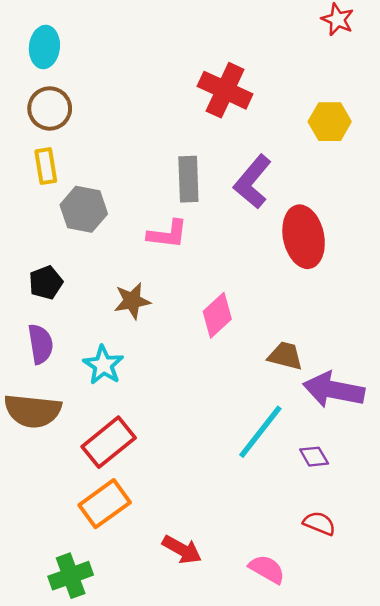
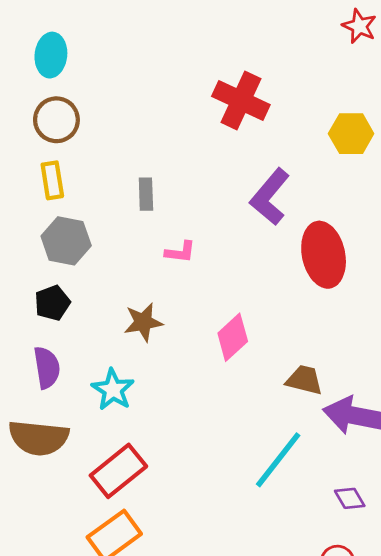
gray rectangle: (188, 179) -> (146, 194), moved, size x0.7
gray hexagon: (84, 209) -> (66, 241), moved
pink L-shape: (167, 234) -> (180, 252), size x0.7
purple diamond: (314, 457) -> (350, 498), moved

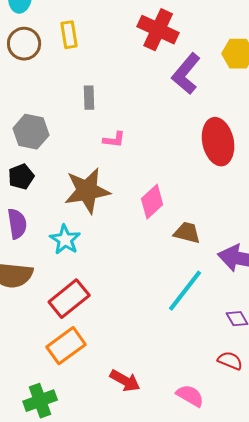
yellow rectangle: (52, 180) -> (69, 35), moved
purple L-shape: (270, 197) -> (186, 74), moved
brown star: (143, 322) -> (87, 191), size x1.6
brown trapezoid: (304, 380) -> (187, 233), moved

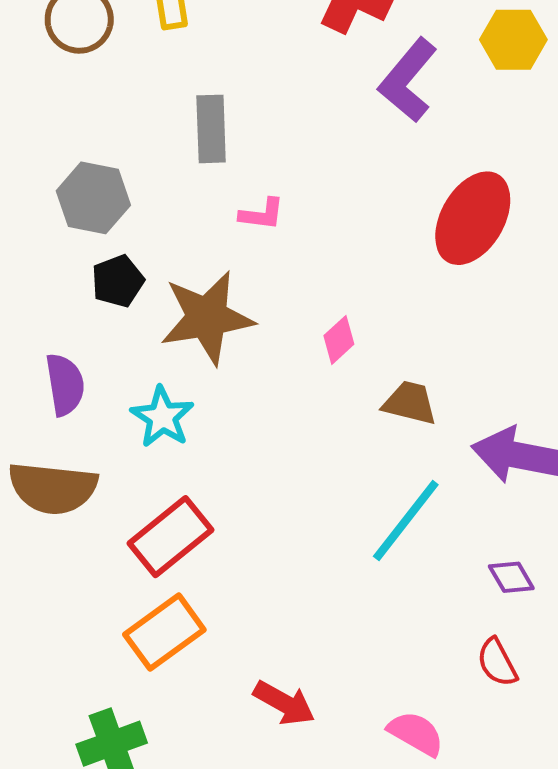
gray rectangle: (89, 98) -> (211, 129), size x1.4
red ellipse: (218, 142) -> (473, 218), turned 42
black pentagon: (21, 177) -> (118, 281), moved
pink diamond: (152, 202) -> (339, 340), size x0.7
red semicircle: (230, 361) -> (497, 662), turned -140

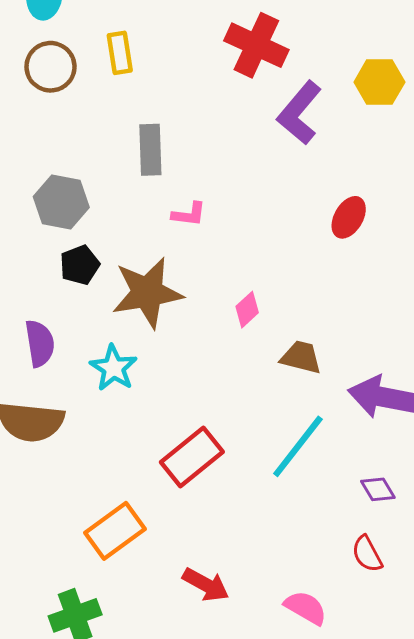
red ellipse: (473, 218) -> (349, 217), size x0.6
red rectangle: (170, 537) -> (192, 457), moved

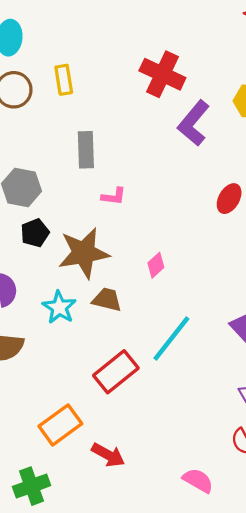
brown trapezoid: (301, 357) -> (107, 300), moved
cyan line: (298, 446) -> (171, 338), moved
red arrow: (206, 585) -> (108, 455), moved

